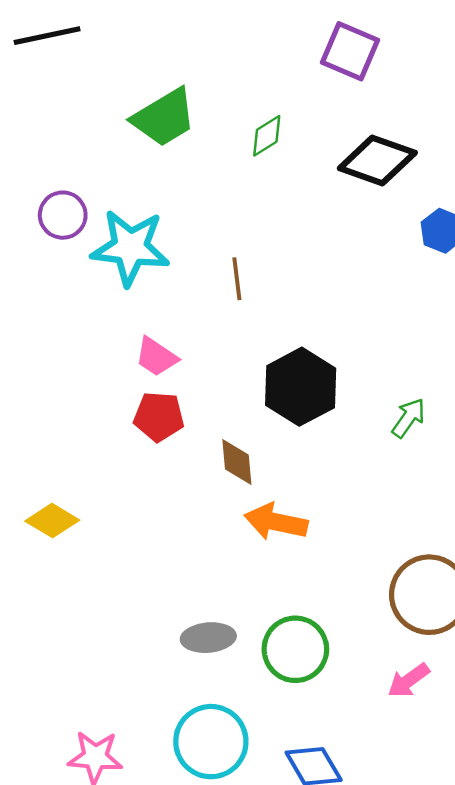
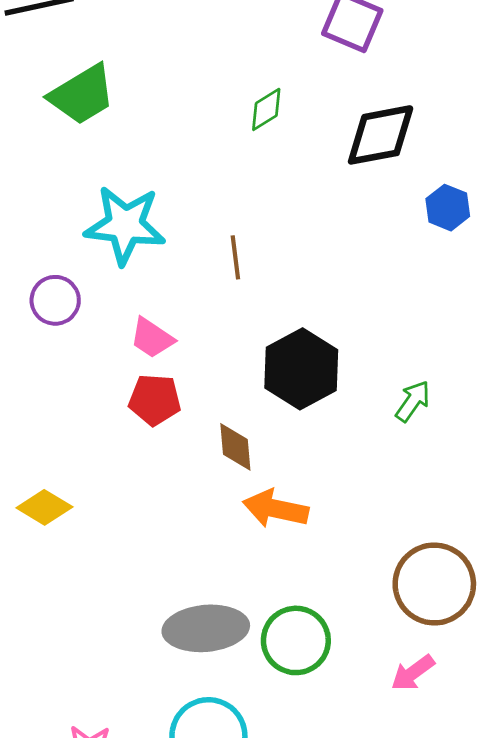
green trapezoid: (164, 118) -> (82, 95), moved
black diamond: (377, 160) -> (381, 135), turned -30
purple circle: (63, 215) -> (55, 300), moved
gray ellipse: (208, 638) -> (206, 628), size x1.5

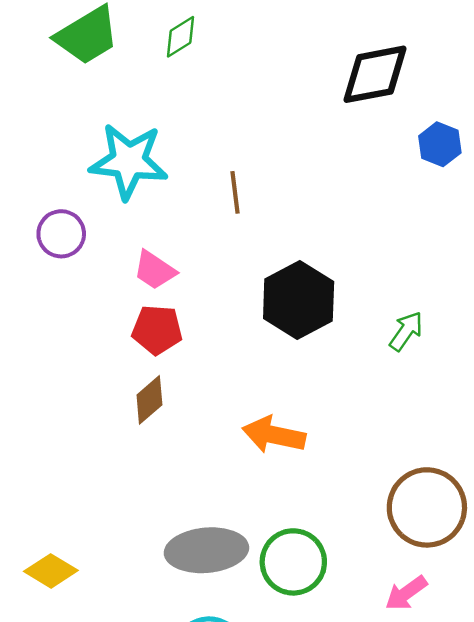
green diamond: (266, 109) -> (181, 37), moved
brown diamond: (235, 447) -> (149, 400), moved, turned 54
yellow diamond: (44, 507) -> (51, 571), moved

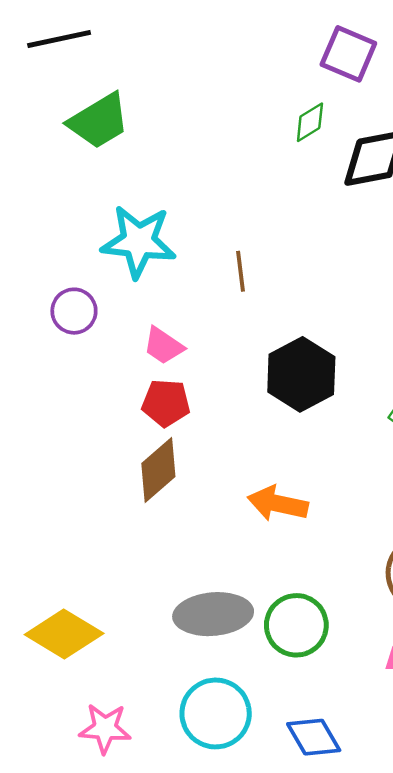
green diamond: (181, 37) -> (310, 122), moved
brown diamond: (149, 400) -> (158, 470), size x1.4
yellow diamond: (51, 571) -> (64, 634), size x1.5

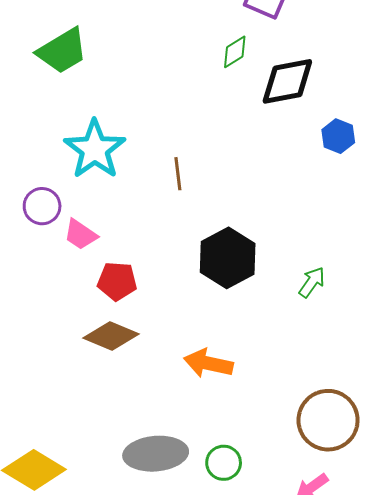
cyan star: (139, 241) -> (95, 149), turned 30
pink trapezoid: (163, 346) -> (81, 235), moved
brown diamond: (158, 470) -> (111, 336), turned 64
green circle: (296, 625) -> (224, 463), size x0.7

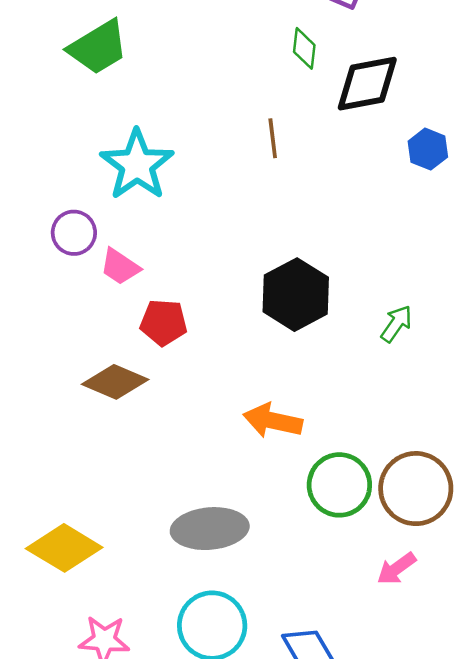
green diamond: (235, 52) -> (304, 48), turned -52
brown line: (178, 174) -> (273, 138), moved
brown diamond: (111, 336) -> (115, 382), moved
green circle: (224, 463) -> (339, 485), moved, size x1.5

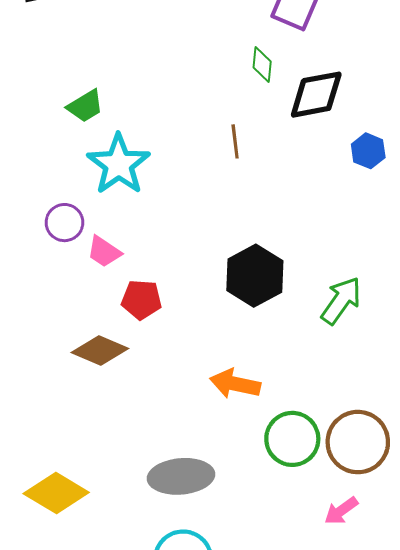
green trapezoid: (98, 47) -> (85, 106), moved, size x0.7
green arrow: (396, 324) -> (341, 301), size x1.5

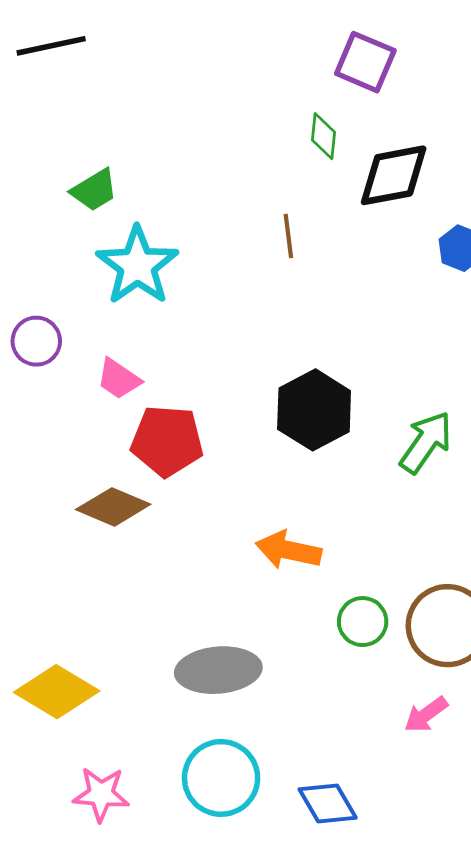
purple circle: (64, 223) -> (36, 341), moved
red pentagon: (141, 300) -> (167, 441), size x1.4
green circle: (292, 439) -> (363, 622), size x0.7

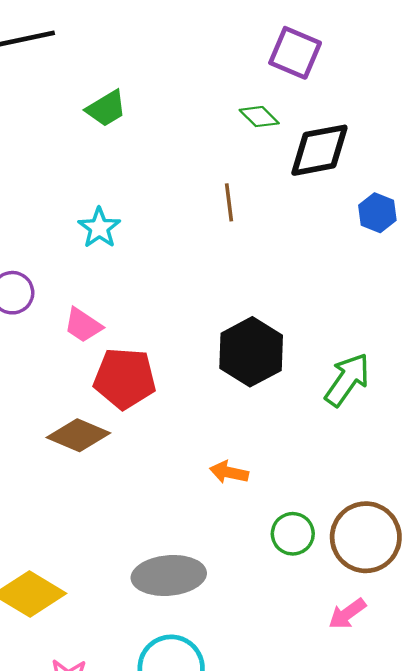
green diamond: (324, 136) -> (259, 117), turned -51
green trapezoid: (94, 190) -> (106, 108), moved
cyan star: (137, 266) -> (99, 228), size x0.6
orange arrow: (288, 550) -> (229, 472), size x0.7

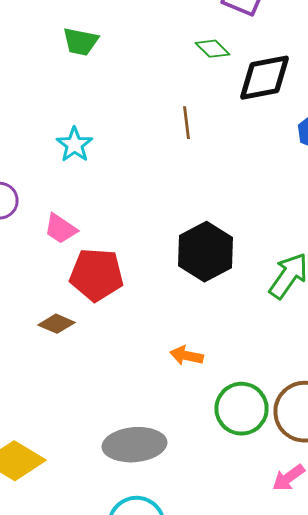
green trapezoid: (106, 108) -> (80, 42), turned 42
brown diamond: (78, 435) -> (56, 324), size x0.7
green circle: (293, 534) -> (242, 409), size x1.4

